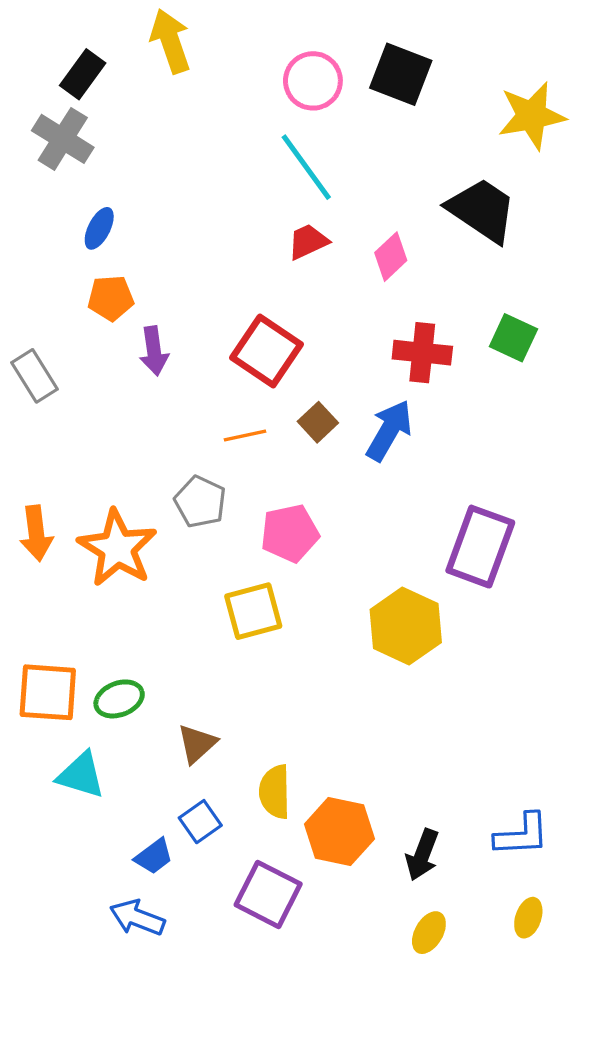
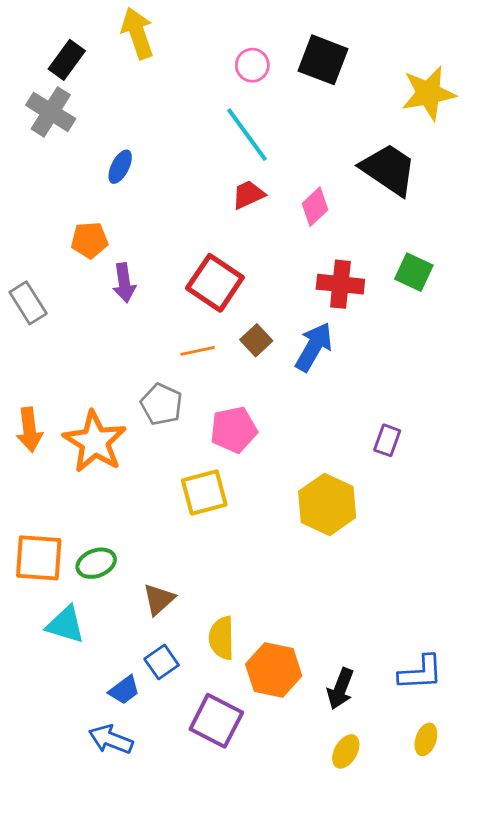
pink circle: (313, 81) -> (252, 65), size x0.7
blue ellipse: (99, 228) -> (120, 167), moved
purple rectangle: (480, 547) -> (387, 440), size x0.5

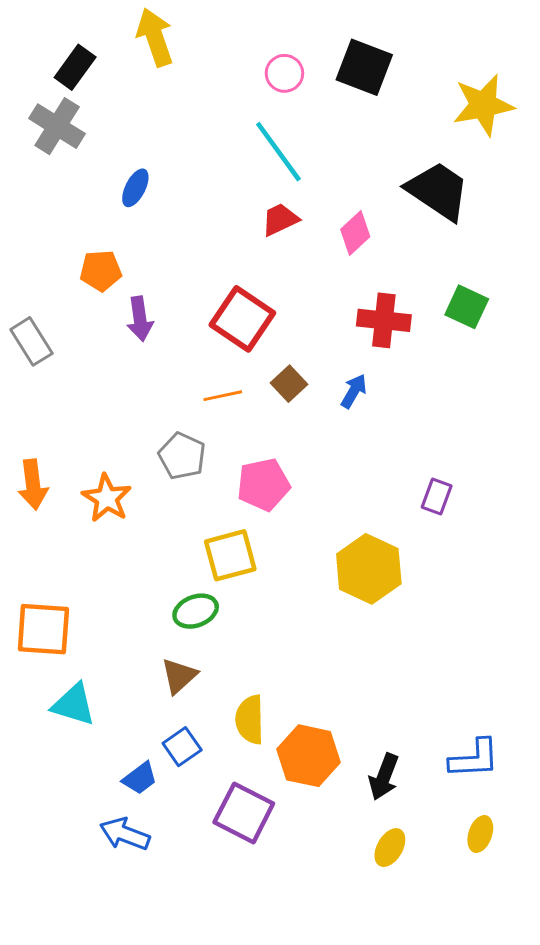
blue arrow: (314, 347) -> (354, 391), size x0.6
orange star: (95, 442) -> (107, 498), size x0.7
green ellipse: (96, 563) -> (196, 611), moved

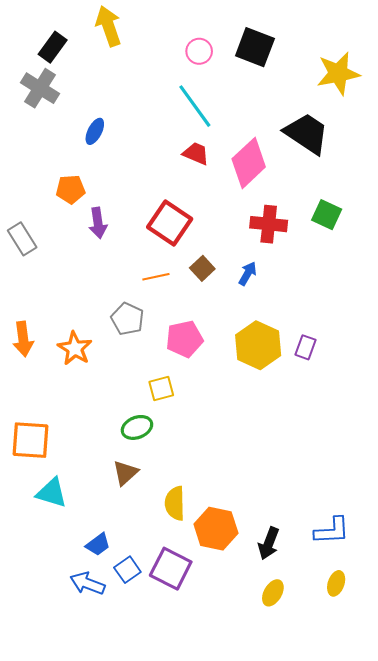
red trapezoid: (280, 219) -> (196, 153), turned 48
pink diamond: (355, 233) -> (249, 163), size x1.6
yellow square: (230, 555) -> (161, 388), size x0.7
yellow hexagon: (369, 569) -> (258, 345), moved
blue square: (182, 747) -> (127, 570), moved

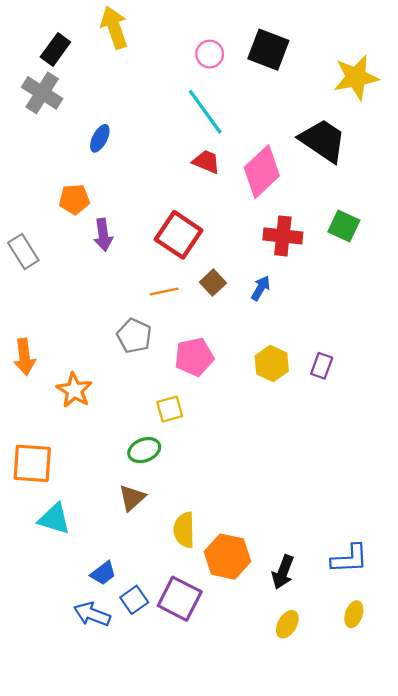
yellow hexagon: (258, 345) -> (272, 364), size x0.7
orange star: (75, 348) -> (74, 390), moved

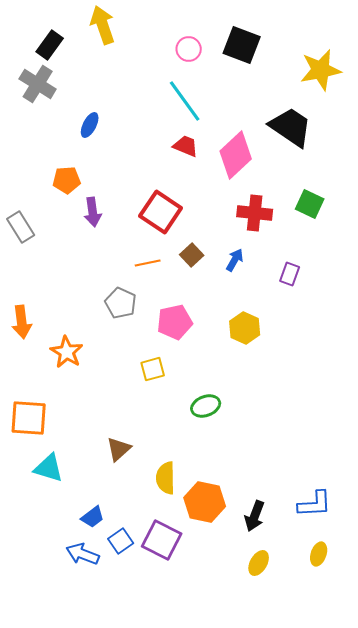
purple rectangle: (322, 366) -> (290, 274), moved
green ellipse: (144, 450) -> (206, 406), moved

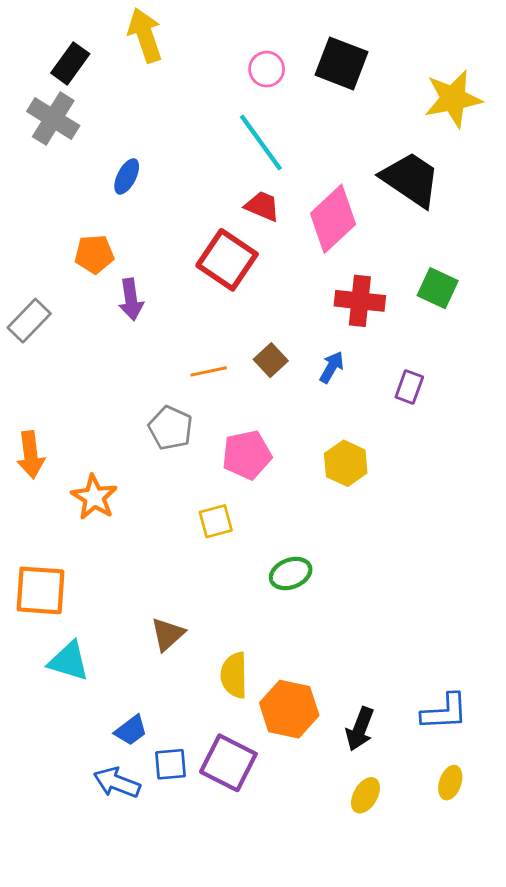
red square: (161, 212) -> (227, 260), moved
gray rectangle: (21, 227) -> (29, 321), turned 76
blue square: (121, 541) -> (171, 764), turned 30

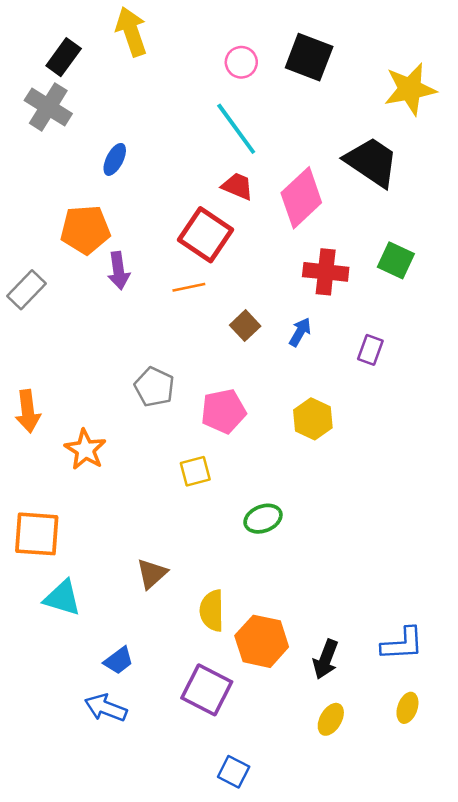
orange pentagon: (94, 254) -> (85, 230), size x1.4
orange line: (209, 371) -> (189, 287), moved
blue square: (171, 764) -> (234, 772), moved, turned 32

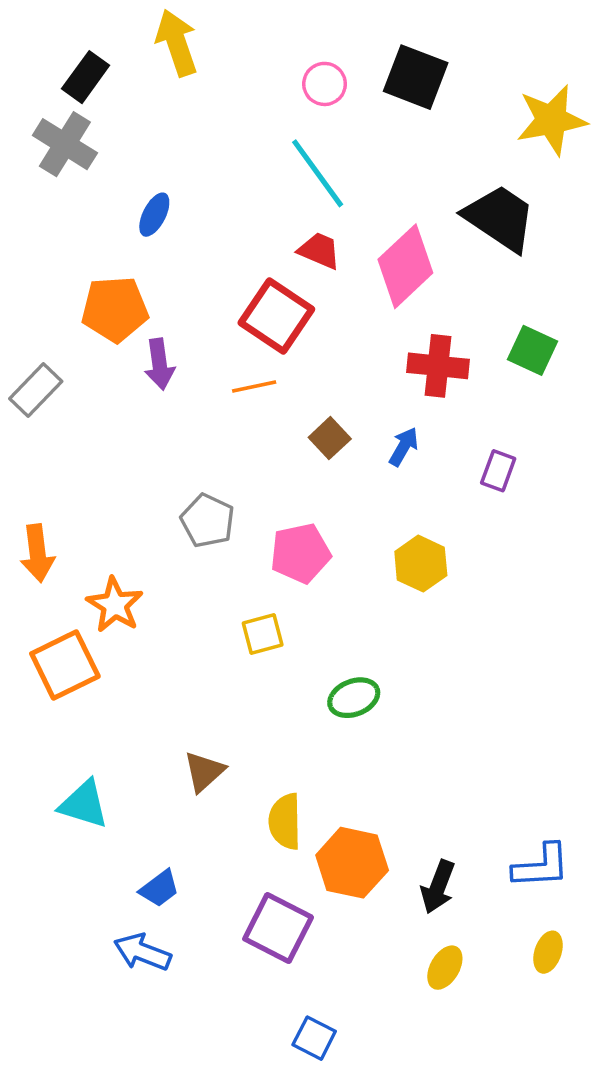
orange square: (37, 534) -> (65, 665), moved, turned -30

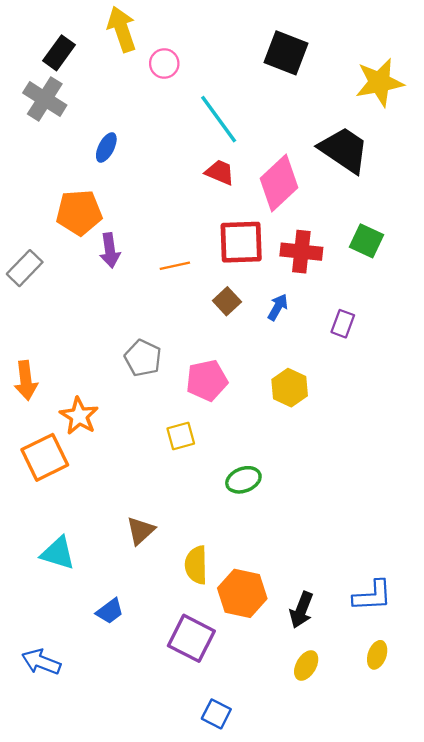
pink circle: (325, 84) -> (164, 63), moved
red square: (276, 316) -> (241, 242), moved, turned -36
blue arrow: (142, 952) -> (41, 662), moved

